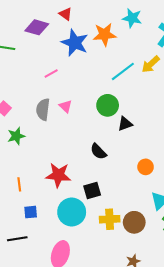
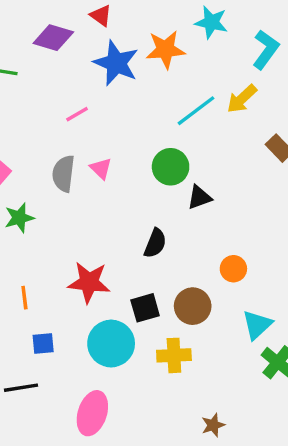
black semicircle: (98, 151) -> (155, 243), turned -114
brown circle: (134, 222) -> (193, 306), moved

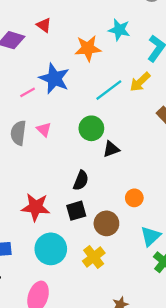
blue star: (116, 63) -> (54, 78), moved
black square: (145, 308) -> (76, 211), moved
yellow cross: (174, 355) -> (94, 257), turned -35

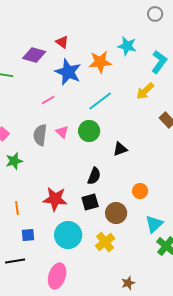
blue star: (54, 78) -> (68, 72), moved
cyan line: (109, 90) -> (100, 101), moved
green circle: (91, 128) -> (89, 131), moved

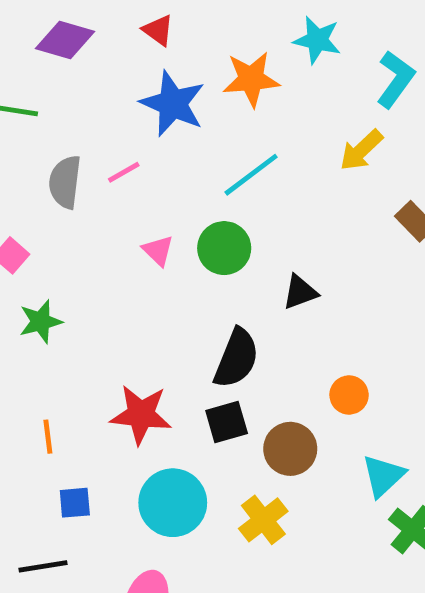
purple diamond: (34, 55) -> (65, 40), moved
gray semicircle: (40, 135) -> (65, 182), moved
black semicircle: (94, 176) -> (236, 358), size x1.4

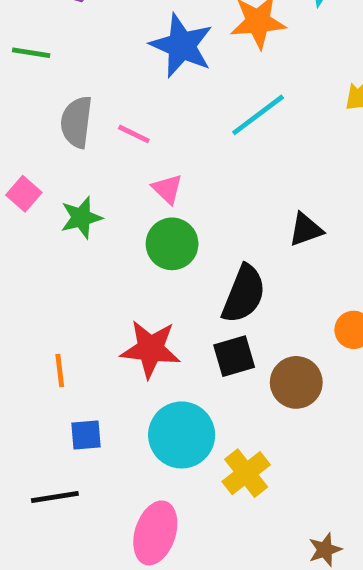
pink line: (124, 172) -> (134, 134), moved, turned 56
green circle: (224, 248) -> (172, 244), moved
green star: (41, 322) -> (81, 218), moved
yellow cross: (263, 520) -> (246, 473), moved

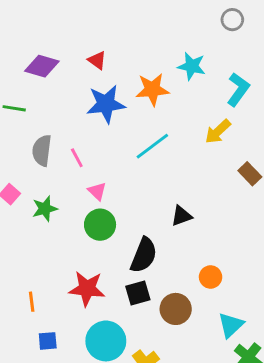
blue star: (182, 46) -> (106, 104), turned -30
pink line: (134, 134) -> (77, 158), turned 36

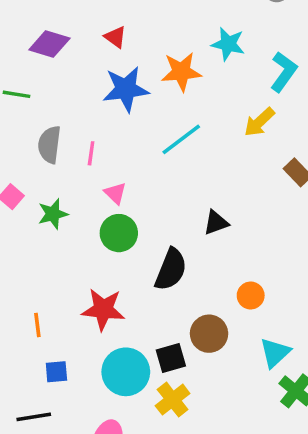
pink line: (77, 158) -> (91, 153), turned 36
black square: (138, 293) -> (171, 358), moved

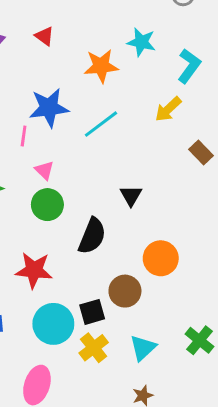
blue star: (126, 89) -> (49, 108), moved
black triangle: (216, 223) -> (131, 196), turned -40
orange circle: (251, 296) -> (161, 258), size x1.5
cyan triangle: (275, 353) -> (143, 348), moved

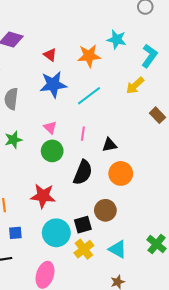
red triangle: (44, 36) -> (50, 55), moved
pink line: (24, 136) -> (83, 134), moved
black triangle: (131, 196) -> (109, 145), turned 49
orange circle: (161, 258) -> (121, 173), moved
cyan triangle: (143, 348) -> (118, 249), turned -48

